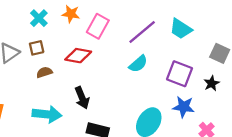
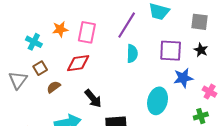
cyan semicircle: (138, 64) -> (132, 54), turned -30

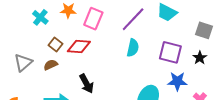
brown square: (40, 68) -> (56, 45), moved, turned -32
gray triangle: (18, 80) -> (23, 63), moved

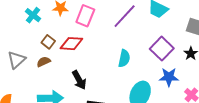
cyan semicircle: (133, 48) -> (124, 58), moved
purple square: (170, 52) -> (162, 49), turned 30

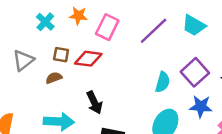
brown square: (48, 42) -> (61, 55), turned -32
cyan semicircle: (124, 58) -> (163, 82), moved
gray triangle: (16, 60) -> (23, 60), moved

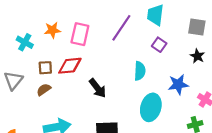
cyan trapezoid: (194, 25) -> (155, 15), turned 80
purple square: (195, 72) -> (159, 45), moved, size x0.6
black arrow: (94, 103) -> (98, 88), moved

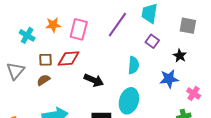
black star: (197, 56) -> (180, 56), moved
black arrow: (98, 88) -> (94, 80), turned -30
cyan ellipse: (151, 107) -> (129, 101), moved

